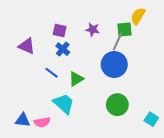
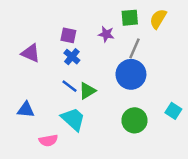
green square: (125, 29) -> (130, 18), moved
blue line: (51, 73) -> (70, 86), moved
cyan square: (151, 119) -> (173, 111), moved
blue triangle: (23, 120) -> (26, 110), moved

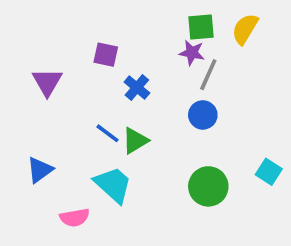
purple star: (106, 34) -> (192, 53), moved
purple triangle: (31, 53) -> (47, 82), turned 36
blue cross: (72, 57) -> (137, 88), moved
blue circle: (131, 74) -> (203, 115), size x0.6
blue triangle: (26, 110) -> (40, 170), turned -42

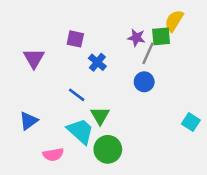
green square: (201, 27) -> (161, 36), moved
green triangle: (135, 141) -> (100, 116), moved, turned -30
green circle: (208, 186) -> (108, 149), moved

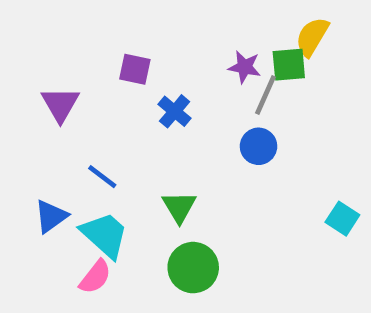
blue line: (77, 95) -> (102, 177), moved
cyan trapezoid: (81, 131) -> (105, 235), moved
pink semicircle: (53, 155) -> (95, 277), turned -42

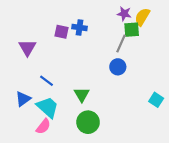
purple star: (244, 67) -> (124, 14), moved
blue cross: (175, 111) -> (80, 27), moved, turned -32

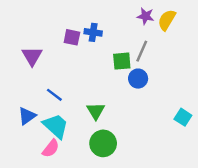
green square: (132, 30) -> (122, 61), moved

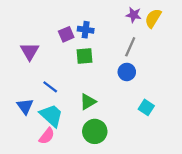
purple square: (72, 37) -> (66, 34), turned -35
green square: (122, 61) -> (84, 56), moved
green triangle: (96, 111) -> (88, 102), turned 30
blue triangle: (27, 116) -> (25, 106), turned -30
cyan square: (183, 117) -> (146, 107), moved

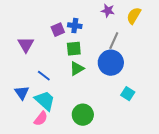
purple star: (134, 15) -> (108, 11), moved
blue circle: (127, 72) -> (111, 63), size x1.6
green triangle: (88, 102) -> (77, 69), moved

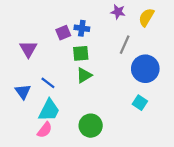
blue circle: (111, 63) -> (145, 69), moved
blue triangle: (22, 93) -> (23, 92), moved
cyan trapezoid: (45, 101) -> (49, 110), turned 75

